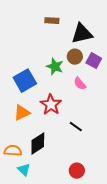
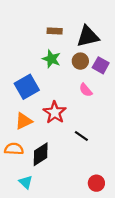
brown rectangle: (52, 21) -> (55, 31), moved
green star: (55, 67) -> (51, 59), moved
orange semicircle: (13, 151) -> (14, 149), moved
red circle: (77, 171) -> (96, 183), moved

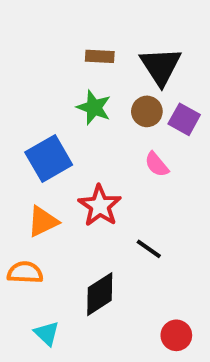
black triangle: (88, 36) -> (161, 66), turned -50
black diamond: (41, 154) -> (100, 294), moved

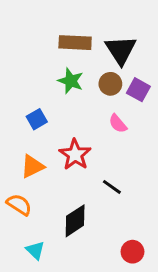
brown rectangle: (100, 56) -> (75, 43), size x1.5
blue square: (49, 159) -> (37, 119), size x0.6
orange semicircle: (25, 272) -> (19, 205), turned 30

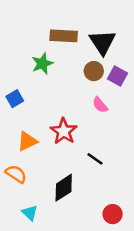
green star: (71, 81) -> (42, 64), moved, turned 30
blue square: (37, 119) -> (15, 99), moved

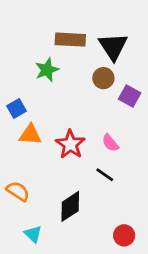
purple square: (118, 76) -> (130, 96), moved
pink semicircle: (100, 105) -> (110, 143), moved
orange triangle: (27, 141) -> (30, 135), moved, turned 30

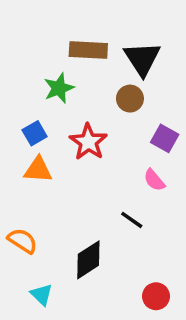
purple square: (130, 96) -> (165, 138), moved
blue square: (17, 108) -> (35, 133), moved
pink semicircle: (110, 143) -> (154, 180), moved
red star: (70, 144) -> (88, 142), moved

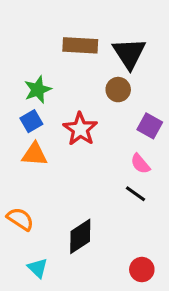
green star: (59, 88) -> (38, 90), moved
black line: (132, 220) -> (136, 194), moved

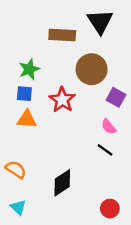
black triangle: (129, 53) -> (100, 22), moved
brown circle: (118, 90) -> (92, 69), size x1.6
blue square: (31, 121) -> (24, 94), turned 35
cyan triangle: (38, 268) -> (18, 207), moved

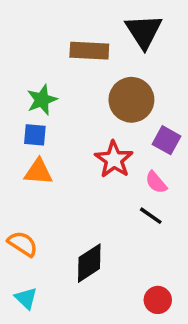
red star: (62, 100) -> (114, 159), moved

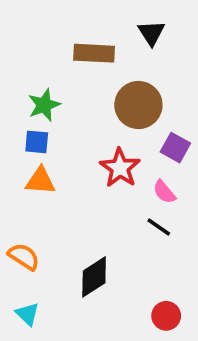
black triangle: (144, 31) -> (151, 33), size x0.7

